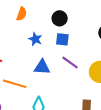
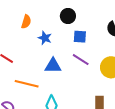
orange semicircle: (22, 14) -> (26, 22), moved
blue square: (62, 39) -> (80, 37), moved

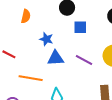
blue star: (45, 38) -> (46, 39), moved
purple line: (81, 60) -> (84, 60), moved

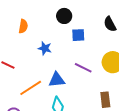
blue triangle: (56, 58) -> (57, 80), moved
orange line: (31, 78) -> (31, 88), turned -40

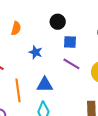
purple line: (83, 68) -> (71, 64), moved
orange line: (31, 88) -> (18, 90), turned -70

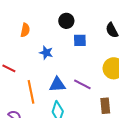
purple line: (71, 64) -> (82, 84), moved

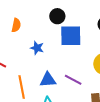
blue square: (80, 40) -> (71, 36), size x1.6

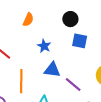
blue square: (71, 36) -> (80, 41), size x0.7
blue triangle: (48, 80) -> (52, 70), moved

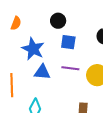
blue star: (44, 46) -> (33, 49), size x1.6
purple line: (73, 84) -> (70, 68), moved, turned -30

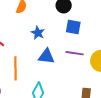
blue star: (33, 49) -> (38, 33), size x0.6

